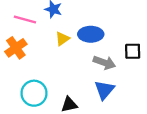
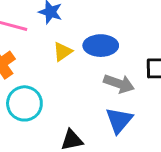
cyan circle: (34, 93) -> (24, 103), moved

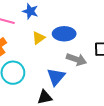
blue triangle: (119, 120) -> (56, 77), moved

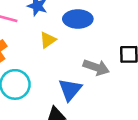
blue ellipse: (64, 34) -> (78, 19), moved

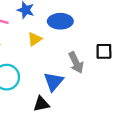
gray arrow: (96, 67) -> (76, 63), turned 45

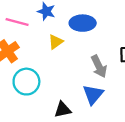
blue triangle: (54, 82) -> (93, 94), moved

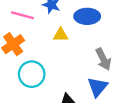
yellow triangle: (56, 42) -> (61, 35), turned 35

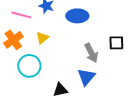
yellow triangle: (61, 35) -> (42, 38), moved, turned -40

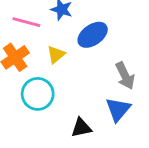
blue ellipse: (77, 16) -> (93, 35), moved, turned -35

